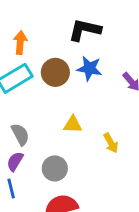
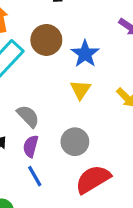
blue star: (89, 68) -> (85, 54), moved, turned -30
yellow triangle: (73, 124) -> (80, 90), turned -42

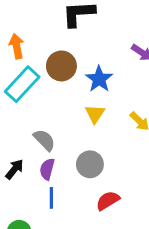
blue line: (35, 176) -> (51, 198), turned 30
red semicircle: (93, 179) -> (108, 201), size x0.7

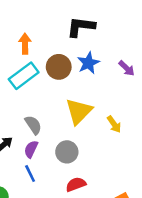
blue star: (99, 79) -> (88, 63), moved
yellow triangle: (95, 114) -> (79, 111), size x1.6
blue line: (51, 198) -> (30, 174), turned -36

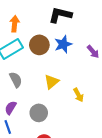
yellow triangle: (79, 111) -> (52, 82), size x0.7
gray semicircle: (33, 125) -> (16, 80), moved

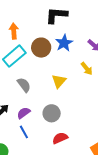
yellow arrow: (78, 95) -> (87, 69), moved
purple semicircle: (11, 108) -> (24, 113), turned 32

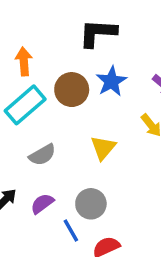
gray semicircle: (24, 85) -> (42, 155), turned 98
blue line: (24, 132) -> (71, 231), moved

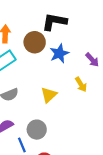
brown circle: (72, 90) -> (35, 42), moved

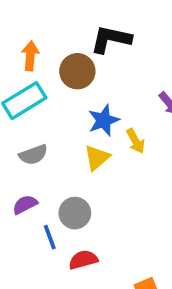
blue star: (59, 53) -> (104, 120), moved
yellow arrow: (81, 84) -> (136, 141), moved

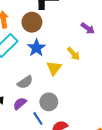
blue star: (104, 120) -> (36, 48), moved
gray semicircle: (33, 155) -> (25, 82), moved

